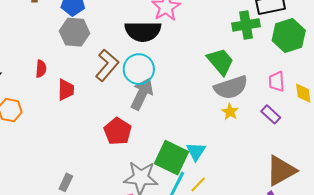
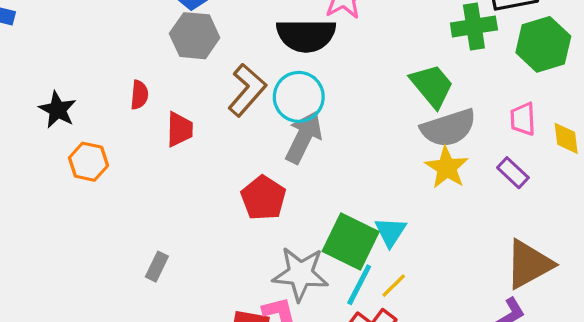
yellow star: (230, 112) -> (447, 168), size x1.5
gray rectangle: (66, 182) -> (157, 267), moved

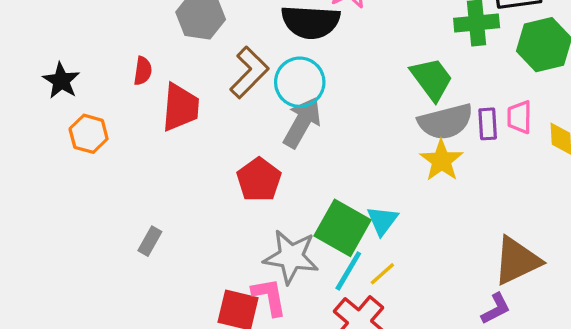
red trapezoid: (180, 129) -> (180, 107), size x1.4
purple rectangle: (513, 173) -> (488, 124), moved, turned 40

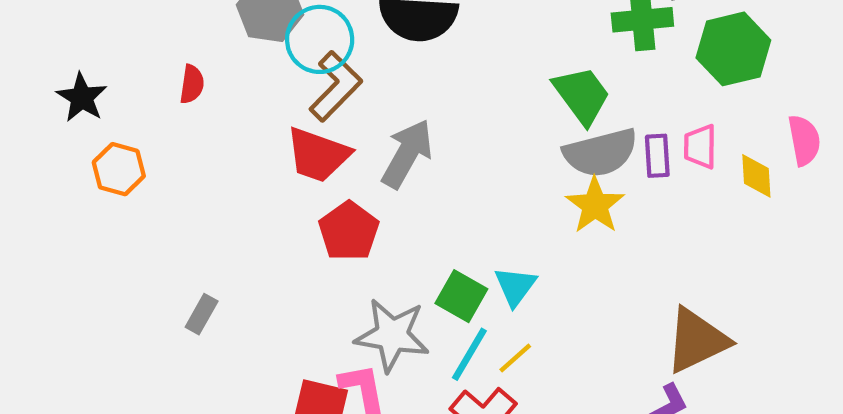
cyan circle: (300, 82) -> (320, 39), moved
red trapezoid: (180, 107) -> (318, 155), moved, turned 105
green square: (342, 228) -> (461, 296), size x0.7

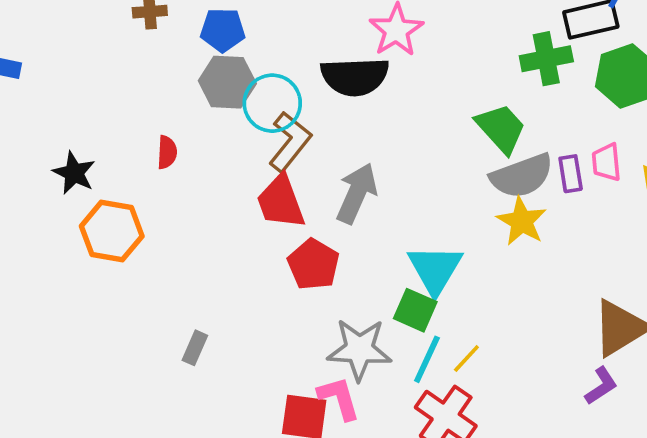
red trapezoid: (318, 155) -> (281, 202), turned 56
orange hexagon: (119, 169) -> (112, 231), size x1.4
cyan triangle: (515, 286) -> (435, 269), moved, size x1.5

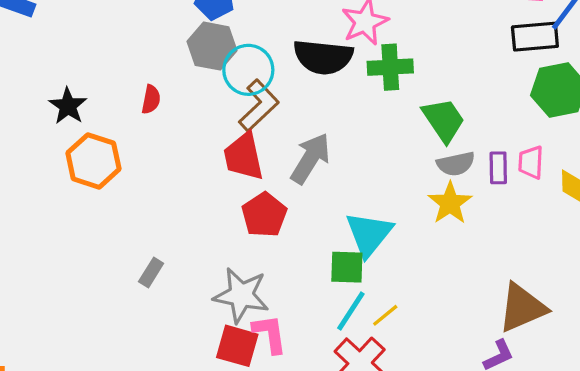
green cross: (546, 59) -> (390, 67), moved
gray semicircle: (522, 176) -> (456, 164), size x0.7
green square: (415, 310) -> (347, 267), turned -30
gray star: (359, 349) -> (241, 295), moved

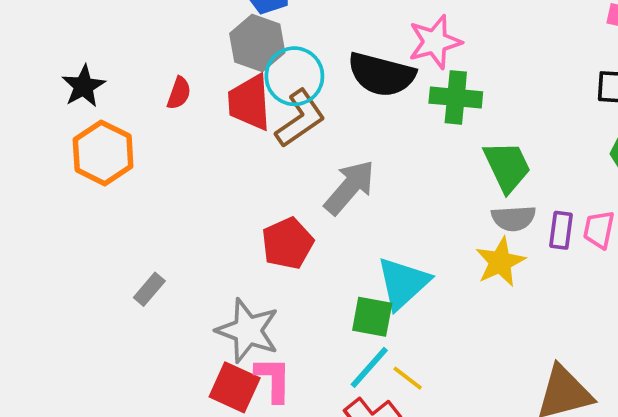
red trapezoid: (243, 156) -> (249, 102), moved
yellow line: (385, 315) -> (408, 378), turned 68

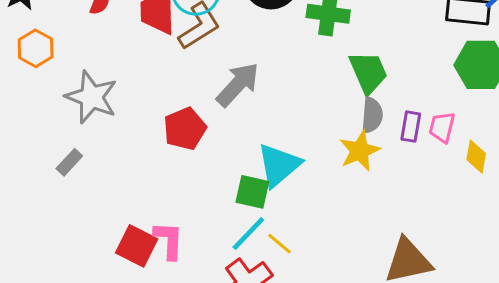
orange hexagon: (103, 153) -> (36, 48), size x0.7
gray semicircle: (514, 218) -> (372, 115), turned -84
gray star: (248, 331) -> (91, 97), moved

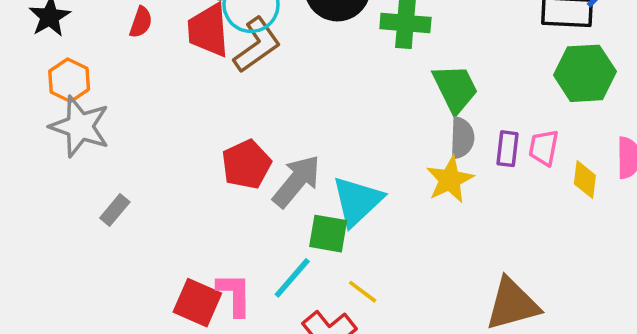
gray arrow: (238, 84) -> (297, 181), moved
gray star: (91, 97) -> (80, 127), moved
cyan line: (248, 234) -> (292, 278), moved

